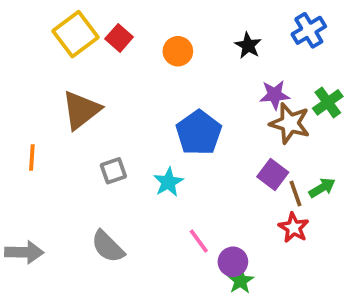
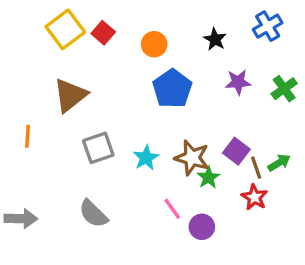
brown star: (290, 123) -> (192, 158), moved
blue pentagon: (199, 133) -> (172, 89), moved
gray square: (113, 171) -> (98, 148), size x1.4
green star: (240, 281) -> (208, 177), moved

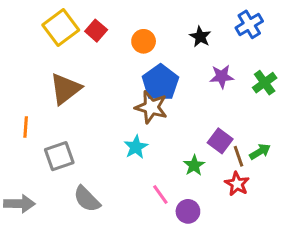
gray square: (98, 148) -> (59, 156), moved
brown star: (192, 158) -> (151, 107), moved

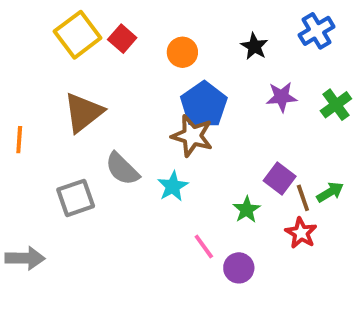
orange line: (26, 127) -> (19, 140), moved
gray semicircle: (87, 199) -> (122, 169), moved

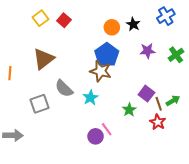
yellow square: (78, 35) -> (40, 18), size x0.7
orange circle: (182, 52) -> (112, 27), moved
purple circle: (239, 268) -> (96, 136), moved

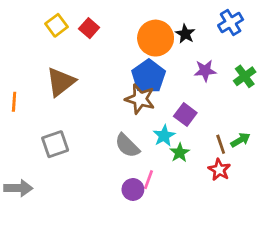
orange circle: (112, 27) -> (156, 38), size x1.6
gray semicircle: (64, 88) -> (127, 146), moved
purple square: (146, 94) -> (185, 114), moved
cyan star: (90, 98) -> (164, 136), moved
pink line: (107, 129) -> (148, 180), turned 56

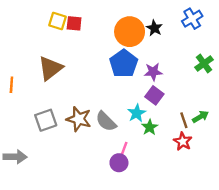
yellow square: (56, 25) -> (58, 21), moved, turned -36
red square: (89, 28) -> (74, 23), turned -35
purple star: (205, 71) -> (153, 72), moved
brown star: (140, 99) -> (79, 119), moved
purple circle: (133, 189) -> (119, 163), moved

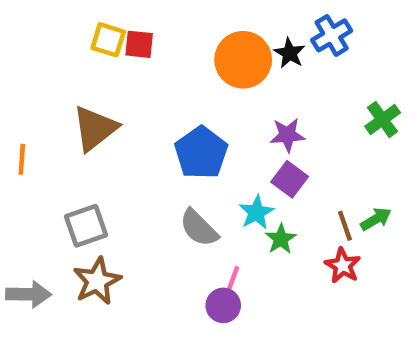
blue cross: (192, 19) -> (332, 35), moved
blue pentagon: (124, 64) -> (201, 153), moved
brown star: (79, 119) -> (97, 281), moved, turned 30

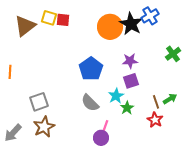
black star: (290, 53) -> (131, 24), size x1.6
brown triangle: (95, 128) -> (25, 26), moved
purple square: (290, 179) -> (131, 81), turned 35
gray arrow: (28, 294) -> (13, 133), turned 132

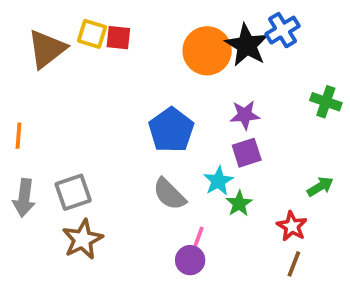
green cross: (173, 54) -> (326, 102), turned -35
brown line: (156, 102) -> (294, 264), moved, turned 40
gray arrow: (13, 133) -> (24, 198), moved, turned -36

